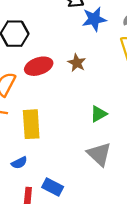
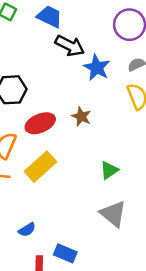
blue star: (94, 19) -> (97, 68), turned -30
yellow rectangle: (31, 124) -> (40, 167), moved, turned 56

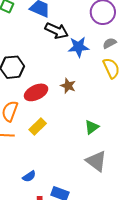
blue star: (97, 68) -> (78, 47), turned -30
yellow rectangle: (40, 167) -> (38, 126), size x0.7

